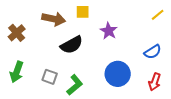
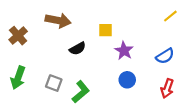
yellow square: (83, 12) -> (106, 30), moved
purple star: (109, 31) -> (124, 51), moved
black semicircle: (72, 45) -> (78, 48), size x0.7
blue circle: (118, 74) -> (127, 80), size x0.6

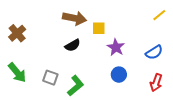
brown arrow: (58, 20) -> (75, 18), moved
green arrow: (18, 78) -> (17, 73), turned -60

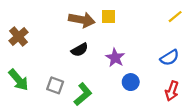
yellow square: (99, 28) -> (108, 17), moved
purple star: (116, 47) -> (115, 58), moved

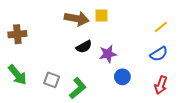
yellow line: (175, 17) -> (161, 27), moved
brown cross: (18, 37) -> (17, 34), turned 36
black semicircle: (80, 50) -> (84, 47), moved
purple star: (115, 58) -> (108, 54), turned 30

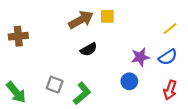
brown arrow: (77, 19) -> (81, 20), turned -40
purple star: (108, 54) -> (140, 57), moved
green arrow: (17, 75) -> (16, 92), moved

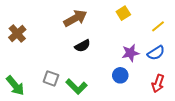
yellow square: (107, 16) -> (123, 13), moved, turned -32
brown cross: (18, 36) -> (17, 34), turned -36
green L-shape: (82, 93) -> (76, 87), turned 85

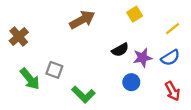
black semicircle: (83, 46) -> (120, 50), moved
gray square: (51, 78) -> (54, 70), moved
red arrow: (158, 83) -> (173, 91), turned -48
green arrow: (15, 86) -> (30, 79), moved

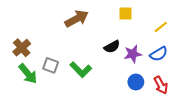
yellow square: (135, 14) -> (125, 13), turned 32
brown cross: (19, 36) -> (22, 48), moved
blue circle: (131, 82) -> (136, 82), moved
green L-shape: (83, 94) -> (81, 70), moved

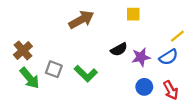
yellow line: (161, 27) -> (177, 36), moved

